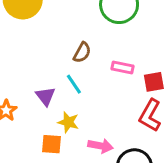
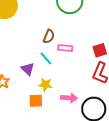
pink rectangle: (123, 67) -> (65, 48), moved

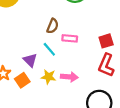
pink arrow: (69, 98) -> (69, 77), moved
orange square: (36, 101) -> (22, 80), moved, turned -32

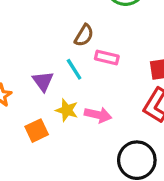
orange square: (22, 80) -> (37, 131), moved

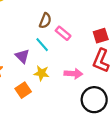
pink rectangle: (107, 57) -> (63, 33), turned 35
pink arrow: (98, 115) -> (73, 74), moved

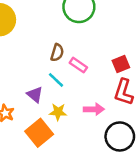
orange square: (23, 90) -> (39, 133), size x1.5

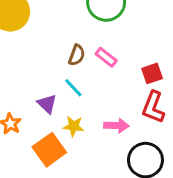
pink rectangle: (78, 65) -> (106, 57), moved

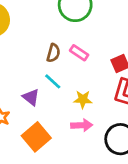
yellow star: (74, 126) -> (83, 99), moved
pink arrow: (116, 126) -> (82, 125), moved

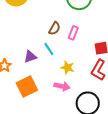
pink rectangle: (79, 53) -> (73, 33), turned 64
purple triangle: (31, 97) -> (30, 57), turned 48

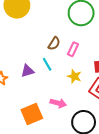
yellow star: (67, 68) -> (74, 76), moved
orange square: (27, 86) -> (32, 114), moved

